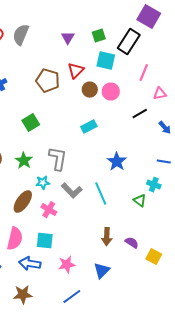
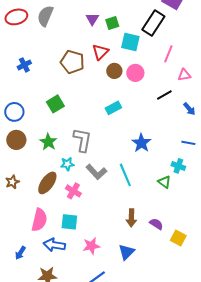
green square: (99, 36) -> (112, 23), moved

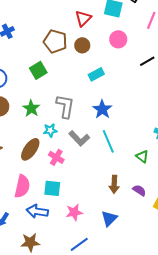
brown pentagon: (72, 62) -> (55, 41), moved
brown circle: (114, 71) -> (82, 45), moved
blue star: (141, 143) -> (102, 109), moved
green triangle: (164, 182) -> (142, 156), moved

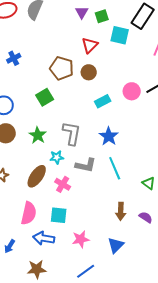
pink circle: (118, 39) -> (132, 91), moved
gray L-shape: (79, 138) -> (86, 165), turned -35

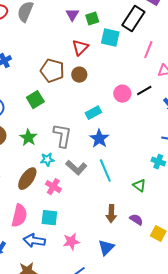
cyan rectangle: (103, 101) -> (93, 113), moved
gray L-shape: (86, 165) -> (76, 168), turned 30

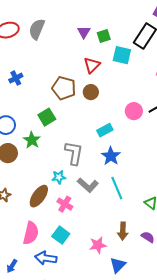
green star: (28, 138) -> (32, 140), moved
cyan square: (49, 218) -> (61, 235), turned 30
pink star: (71, 242) -> (98, 245), moved

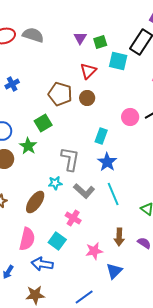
gray semicircle: (37, 29) -> (33, 35), turned 85
cyan rectangle: (105, 130) -> (101, 136), turned -42
pink cross: (65, 204) -> (73, 218), moved

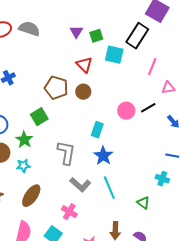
red triangle: (88, 71) -> (84, 65), turned -30
cyan star: (55, 183) -> (23, 166), moved

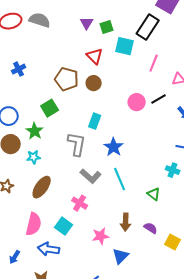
pink line: (152, 67) -> (154, 63), moved
cyan rectangle: (97, 130) -> (95, 121), moved

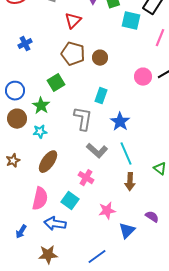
red triangle: (95, 56) -> (73, 21), moved, turned 30
brown arrow: (126, 222) -> (130, 182), moved
purple semicircle: (151, 228) -> (152, 217), moved

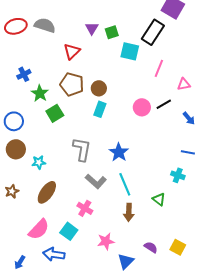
cyan rectangle: (101, 96) -> (100, 109), moved
green star: (41, 106) -> (40, 93), moved
pink semicircle: (40, 199) -> (39, 229), turned 30

